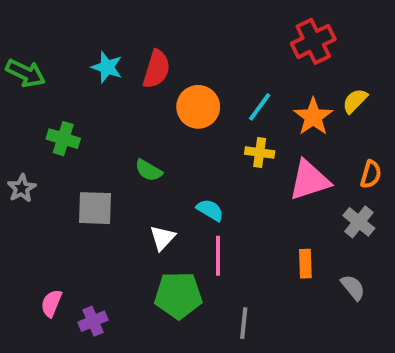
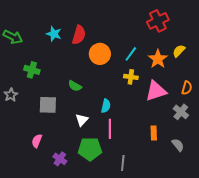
cyan semicircle: (210, 210) -> (106, 106), turned 72
pink semicircle: (51, 303) -> (37, 141), moved
purple cross: (93, 321) -> (60, 159), moved, turned -32

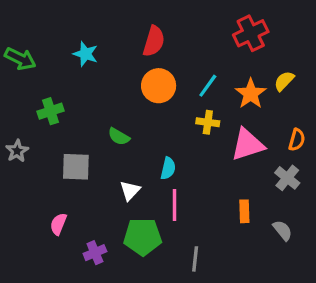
red semicircle: (79, 35) -> (154, 41), moved
green cross: (32, 70) -> (50, 111), turned -35
purple cross: (60, 159) -> (95, 253), turned 32

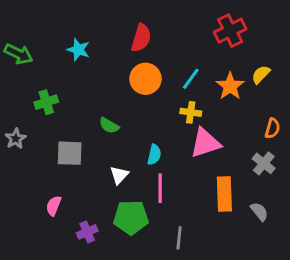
pink triangle: (248, 145) -> (205, 143), moved
orange rectangle: (244, 211) -> (224, 194), size x1.6

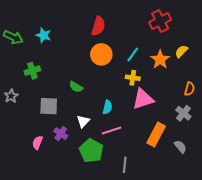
cyan star: (78, 50) -> (44, 35), moved
pink line: (160, 188) -> (111, 130), turned 72
orange rectangle: (224, 194) -> (156, 134), turned 30
green pentagon: (131, 217) -> (91, 151), turned 30
purple cross: (87, 232) -> (61, 133), moved, turned -32

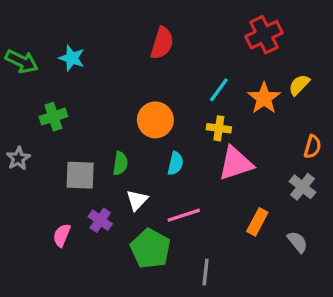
orange circle: (101, 54) -> (155, 120), moved
green semicircle: (76, 87) -> (120, 163), moved, turned -112
cyan semicircle: (107, 107) -> (175, 163), moved
orange rectangle: (156, 134) -> (257, 222), size x0.7

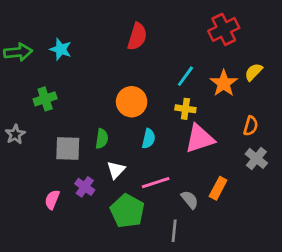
green arrow: (22, 61) -> (18, 52), turned -32
orange semicircle: (313, 147) -> (251, 126), moved
gray semicircle: (297, 242) -> (190, 200), moved

